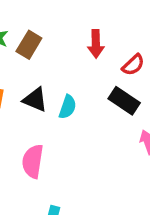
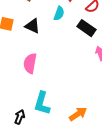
cyan semicircle: (68, 107) -> (59, 13), moved

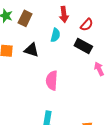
pink semicircle: (30, 63) -> (52, 80), moved

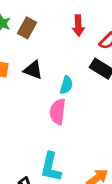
cyan semicircle: (55, 35) -> (66, 85), moved

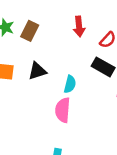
black triangle: (33, 70) -> (37, 71), turned -36

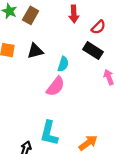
pink semicircle: (63, 110) -> (55, 86), turned -150

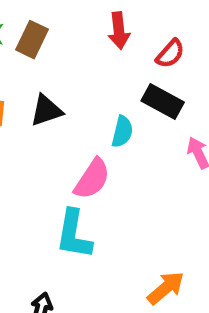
cyan semicircle: (63, 64) -> (122, 132), moved
cyan L-shape: (49, 133) -> (74, 234), moved

